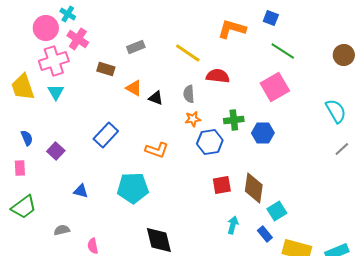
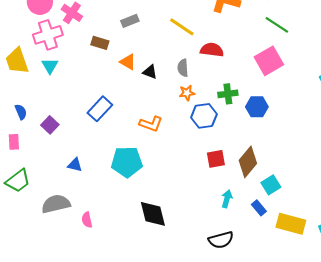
brown diamond: (254, 188) -> (248, 162), turned 32
gray semicircle: (62, 230) -> (56, 204), size x1.8

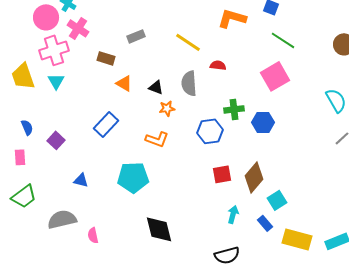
red semicircle: (212, 50) -> (218, 65), size x0.7
orange triangle: (128, 62) -> (124, 83), moved
gray semicircle: (183, 68) -> (189, 83), size x1.4
orange star: (187, 93) -> (167, 108), moved

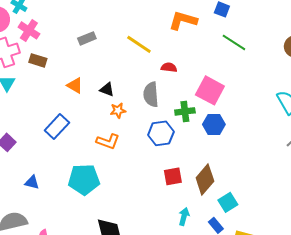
brown rectangle: (106, 58) -> (38, 60), moved
pink square: (275, 76) -> (210, 90), moved, turned -32
gray semicircle: (189, 83) -> (151, 94), moved

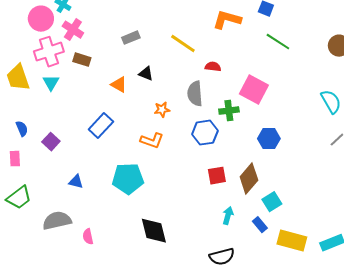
black triangle: (107, 89) -> (146, 74), moved
blue hexagon: (214, 124) -> (269, 139), moved

